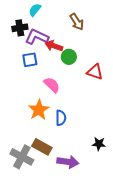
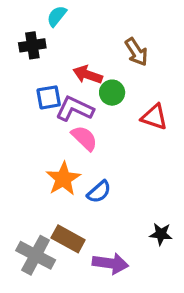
brown arrow: (77, 22) -> (136, 52), moved
purple L-shape: (37, 37) -> (75, 109), moved
blue semicircle: (61, 118) -> (99, 192), turned 49

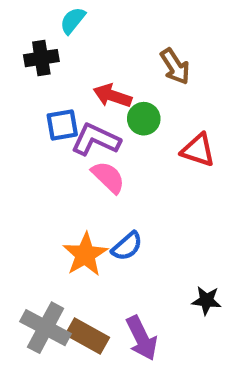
orange star: (63, 179) -> (85, 255), moved
brown rectangle: (68, 239) -> (87, 336), moved
purple arrow: (110, 263) -> (142, 338), turned 56

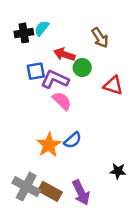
cyan semicircle: (73, 20) -> (42, 28), moved

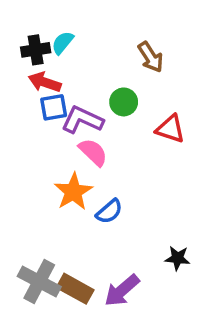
red arrow: (64, 54) -> (45, 82), moved
orange star: (49, 145) -> (73, 192), moved
purple arrow: (81, 193) -> (122, 290), turned 75

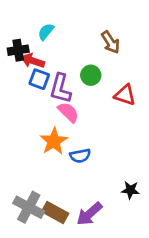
black cross: (36, 50) -> (18, 50), moved
blue square: (54, 107) -> (39, 79), turned 30
purple L-shape: (82, 120) -> (60, 88), turned -100
blue semicircle: (109, 211) -> (80, 156), turned 30

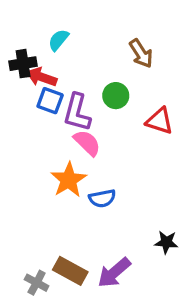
gray cross: (29, 207) -> (37, 283), moved, size x0.6

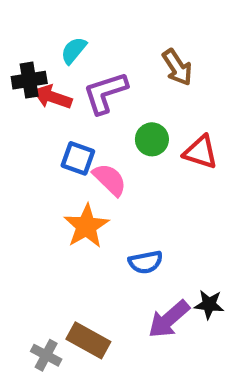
green circle: (116, 96) -> (152, 139), moved
blue square: (50, 101) -> (78, 158), moved
purple L-shape: (77, 112) -> (105, 93), moved, turned 57
blue semicircle: (102, 198) -> (146, 262), moved
purple arrow: (114, 273) -> (169, 319), moved

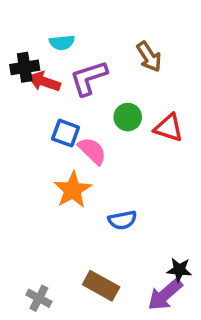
cyan semicircle: (74, 50) -> (62, 42), turned -135
black star: (209, 304) -> (179, 270), moved
purple arrow: (169, 319) -> (165, 295), moved
brown rectangle: (88, 340) -> (101, 286), moved

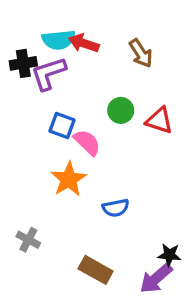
cyan semicircle: (62, 42) -> (59, 40), size x1.4
purple L-shape: (89, 78) -> (49, 73), moved
red arrow: (44, 82) -> (84, 43), moved
gray cross: (39, 298) -> (28, 240), moved

